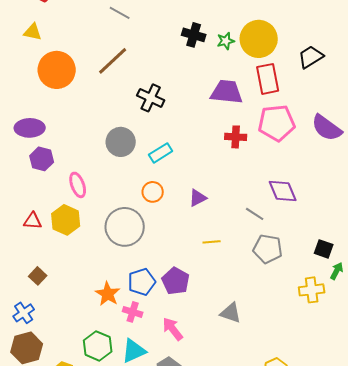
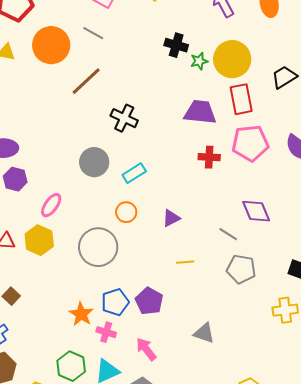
black cross: (194, 35) -> (176, 45), moved
orange circle: (57, 70) -> (51, 45), moved
pink ellipse: (78, 185) -> (51, 205), turned 55

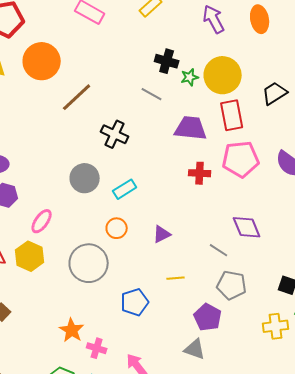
gray line: (93, 33) -> (152, 94), moved
purple pentagon: (149, 301) -> (208, 317), moved
blue pentagon: (115, 302) -> (135, 302), moved

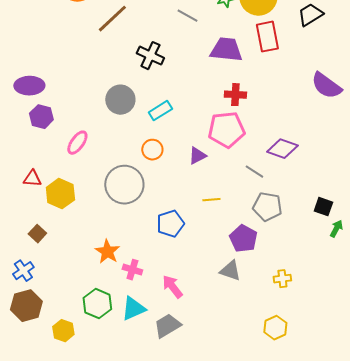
pink pentagon: (241, 159) -> (226, 130), moved
purple diamond: (247, 227) -> (282, 149), turned -48
yellow hexagon: (30, 256) -> (60, 194), moved
yellow cross: (276, 326) -> (282, 279), moved, size x0.7

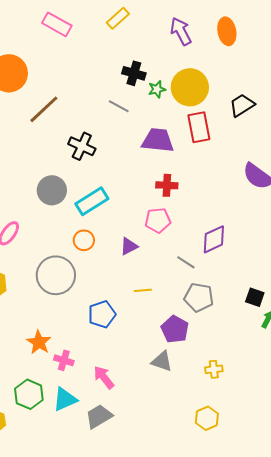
cyan rectangle: (160, 111) -> (92, 201), size x1.4
pink pentagon: (226, 130) -> (158, 220), size x0.7
purple diamond: (282, 149) -> (214, 239), turned -44

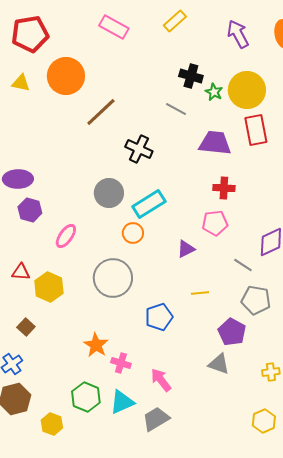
green star: (157, 89) -> (214, 92), turned -30
orange circle: (84, 240) -> (133, 233), moved

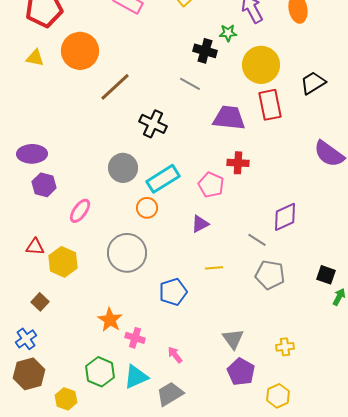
green star: (214, 92) -> (228, 33), moved, turned -30
pink pentagon: (215, 223) -> (211, 185), moved, turned 30
purple pentagon: (232, 332) -> (241, 372), moved
gray triangle: (219, 364) -> (233, 339), turned 35
pink arrow: (161, 380) -> (175, 355), size x0.7

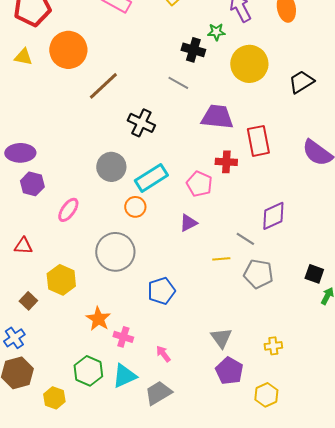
red rectangle: (270, 105) -> (258, 141), moved
yellow hexagon: (63, 262) -> (61, 280), moved
yellow line: (214, 268) -> (221, 259), moved

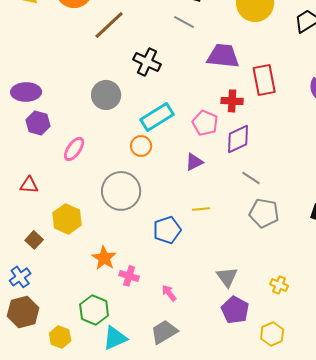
gray circle: (111, 167) -> (106, 95), moved
purple diamond: (273, 216) -> (238, 139), moved
yellow line: (221, 259) -> (201, 209), moved
yellow cross: (273, 346) -> (279, 285), turned 30
cyan triangle: (124, 376) -> (115, 338), moved

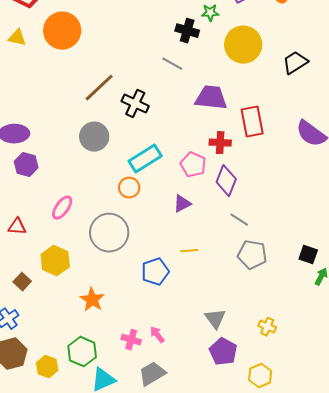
brown line: (109, 25) -> (99, 88), moved
purple diamond: (238, 139) -> (226, 181), turned -44
pink ellipse: (74, 149) -> (62, 208), moved
pink cross: (129, 276) -> (131, 340), moved
yellow hexagon: (60, 337) -> (47, 367), moved

